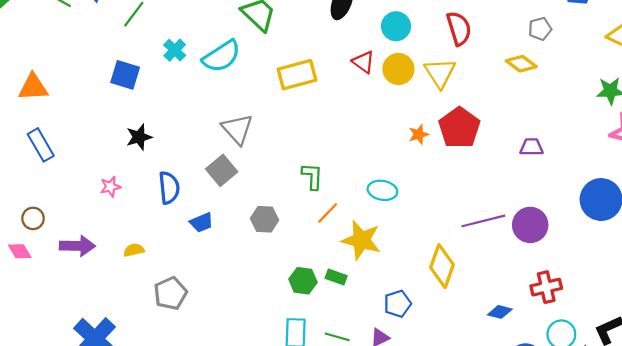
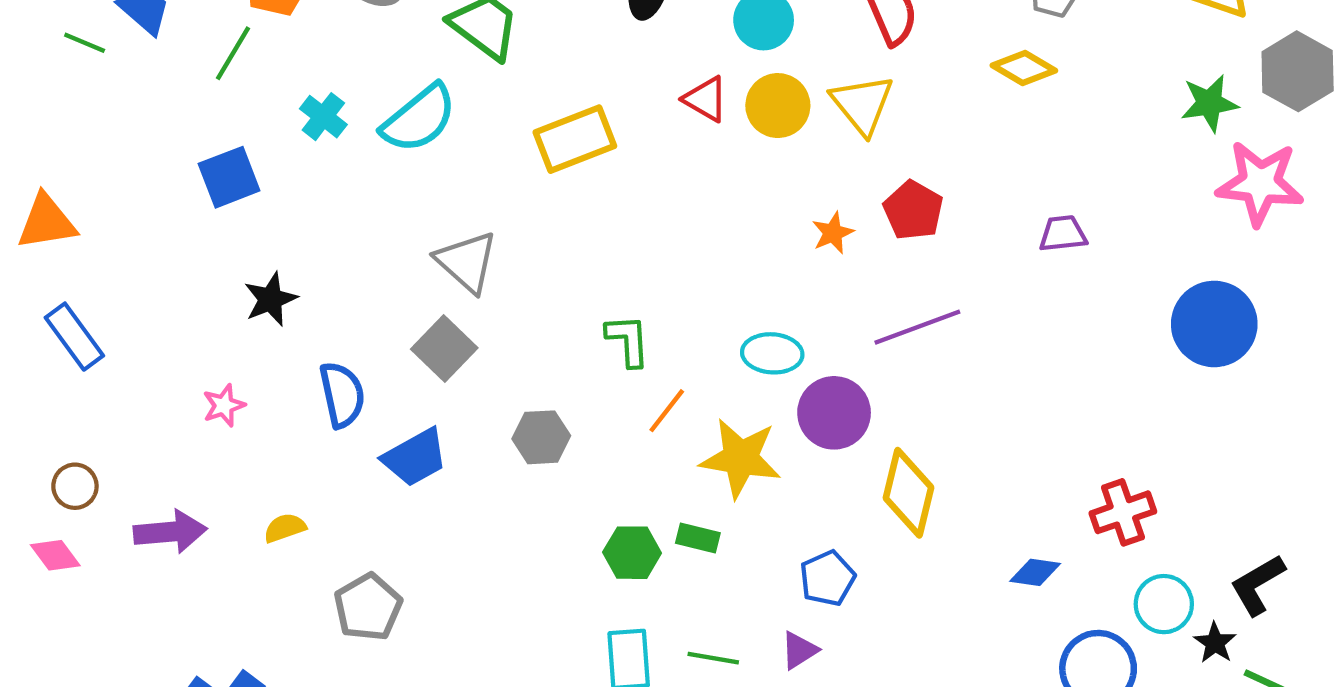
blue square: (125, 75) -> (229, 177), turned -32
red pentagon: (459, 128) -> (913, 210), size x0.7
purple line: (483, 221) -> (917, 327), moved
blue trapezoid: (202, 222) -> (415, 457), size x1.4
purple circle: (530, 225) -> (834, 413), moved

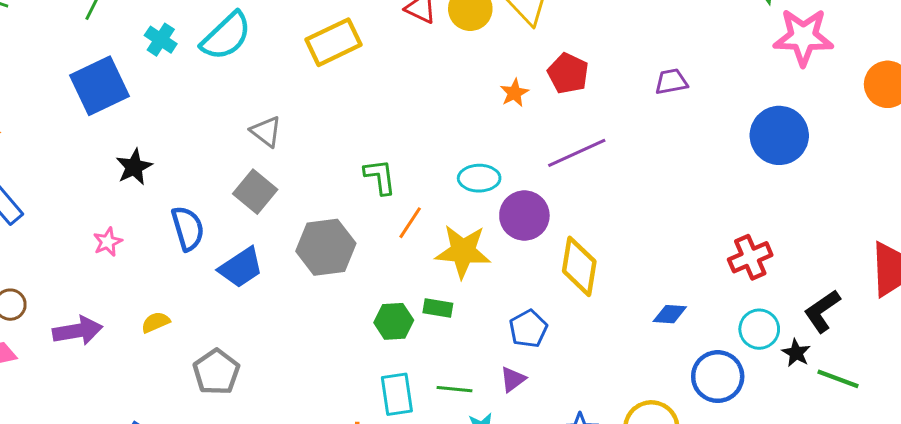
blue square: (229, 177) -> (100, 86), size x1.4
gray triangle: (467, 262) -> (266, 131), size x0.7
gray hexagon: (541, 437) -> (326, 247), size x1.5
red cross: (1123, 512) -> (750, 257), moved

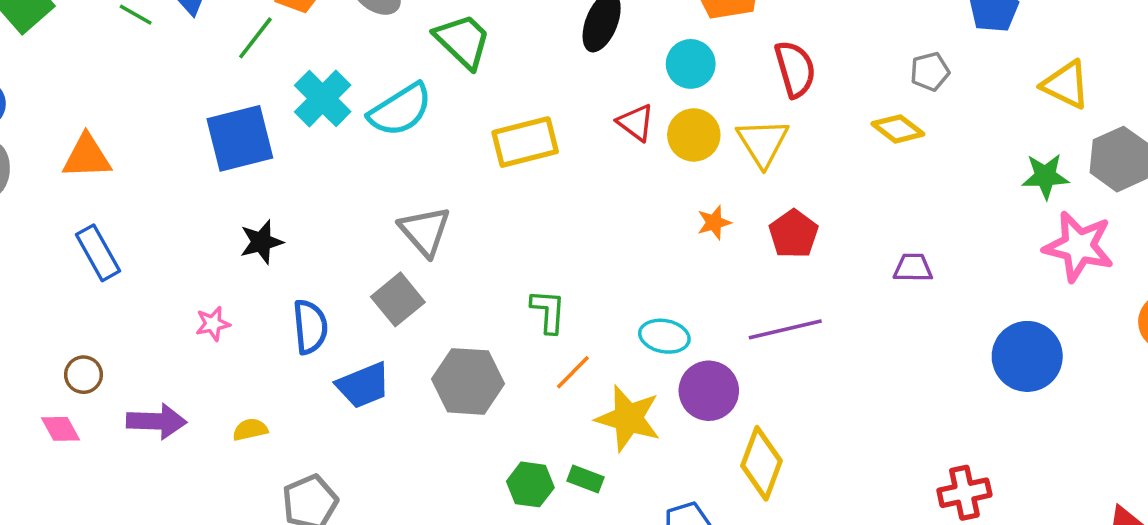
cyan cross: (161, 40) -> (323, 98), size x1.5
orange star: (514, 93) -> (714, 222), moved
gray triangle: (266, 131) -> (425, 231), size x1.4

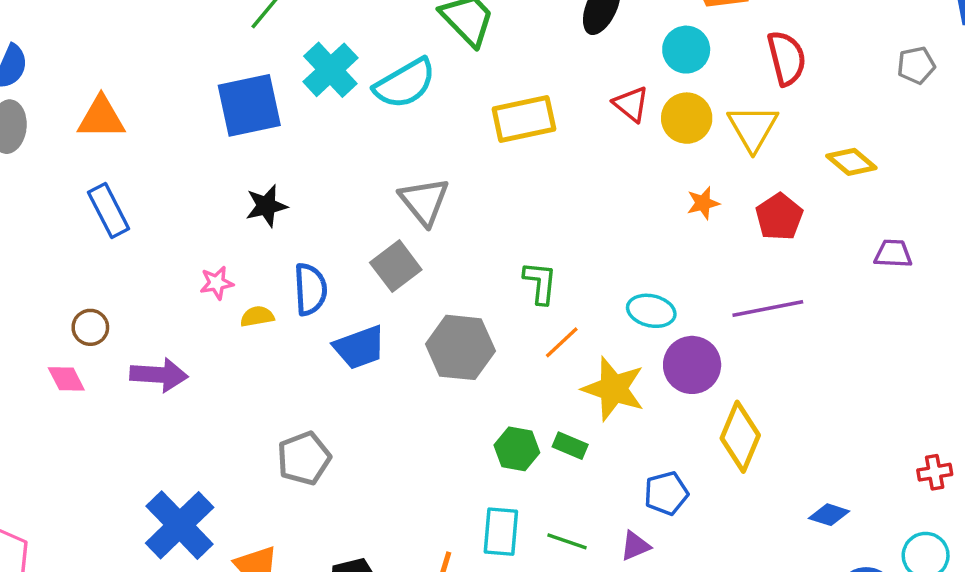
yellow diamond: (898, 129) -> (851, 162), moved
yellow semicircle: (250, 430) -> (257, 316), moved
red cross: (964, 493) -> (935, 472), size x0.7

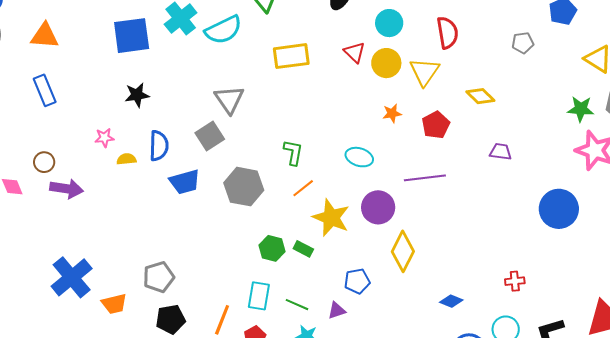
cyan ellipse: (651, 311) -> (359, 157), moved
brown circle: (90, 327) -> (44, 162), moved
gray pentagon: (304, 458) -> (159, 277), moved

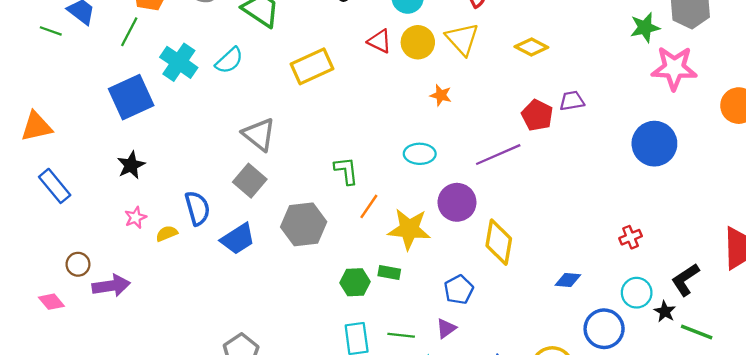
cyan semicircle: (223, 30) -> (229, 60), size x0.7
black star: (137, 95) -> (131, 165), moved
orange star: (392, 113) -> (441, 95), turned -30
red pentagon: (436, 125) -> (537, 115), moved

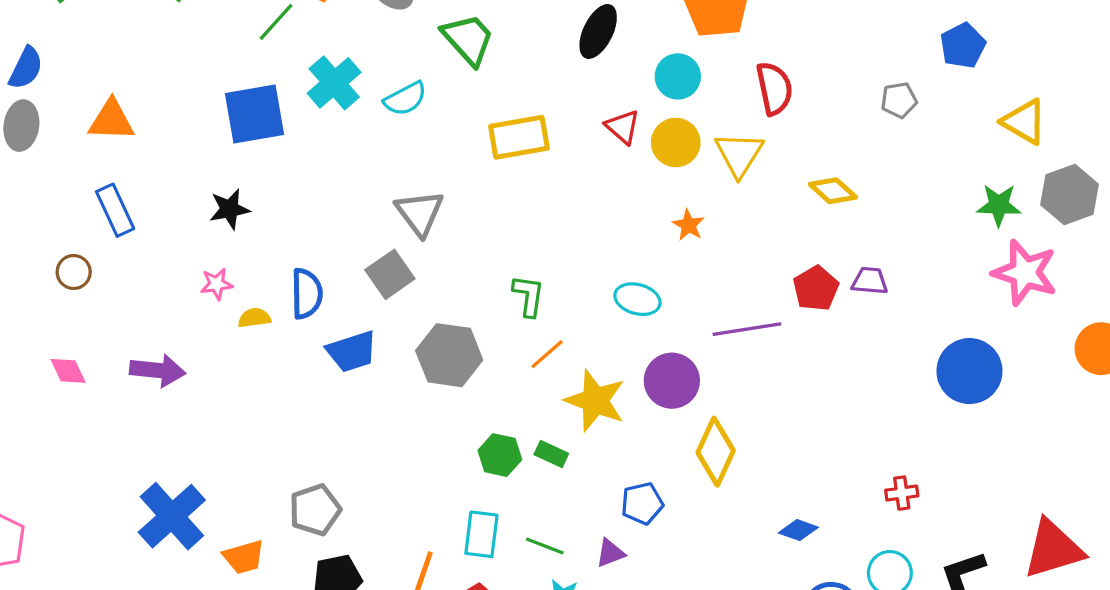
brown circle: (78, 264) -> (74, 272), moved

